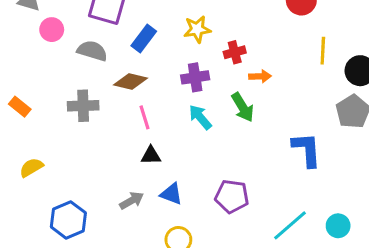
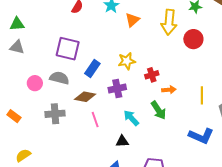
pink circle: (52, 30) -> (35, 83), moved
yellow line: (323, 51) -> (202, 95), moved
purple cross: (195, 77) -> (117, 88), moved
blue L-shape: (307, 150) -> (201, 136), turned 120
black triangle: (151, 155) -> (122, 141), moved

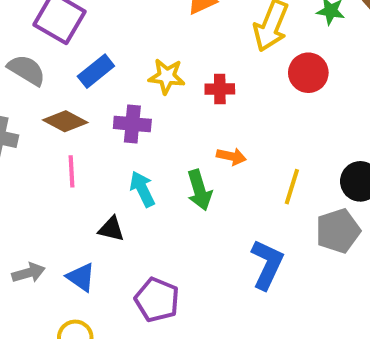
red cross: (152, 75) -> (220, 89), moved
blue L-shape: (201, 136) -> (267, 264), turned -105

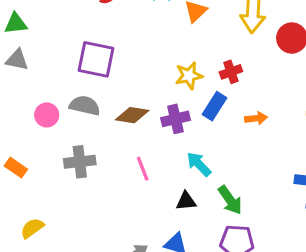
blue rectangle: (96, 71) -> (215, 106), moved
brown diamond: (65, 121) -> (132, 115), moved
green arrow: (199, 190) -> (230, 200), moved

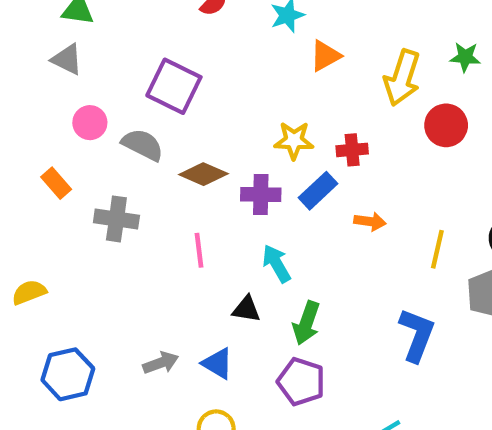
pink circle: (47, 115) -> (90, 123), moved
orange rectangle: (16, 168) -> (56, 183), moved
green arrow: (230, 200) -> (306, 323), turned 40

